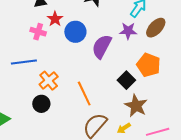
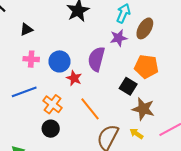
red star: (55, 19) -> (74, 78), moved
blue circle: (75, 32) -> (60, 61), moved
yellow arrow: (124, 128) -> (136, 134), turned 80

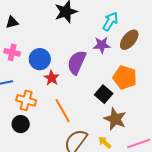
orange cross: (52, 104) -> (26, 100), turned -30

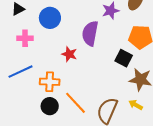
blue circle: (40, 59) -> (50, 18), moved
orange line: (63, 111) -> (75, 103), moved

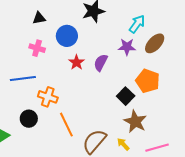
purple semicircle: (90, 33) -> (101, 63), size x0.7
red star: (69, 54) -> (77, 62), moved
black circle: (50, 106) -> (29, 119), moved

